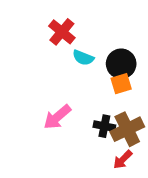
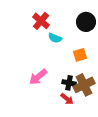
black circle: (121, 64) -> (86, 22), moved
red arrow: (123, 160) -> (67, 99), moved, turned -96

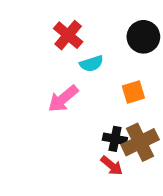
cyan semicircle: (55, 38) -> (92, 64), turned -40
pink arrow: (38, 77) -> (63, 99), moved

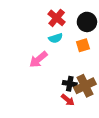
red cross: (68, 35) -> (57, 18), moved
orange square: (133, 92) -> (83, 45), moved

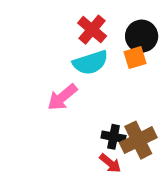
cyan semicircle: (56, 38) -> (90, 63), size x1.5
orange square: (83, 45) -> (135, 58), moved

